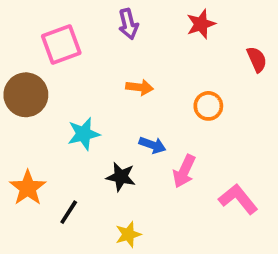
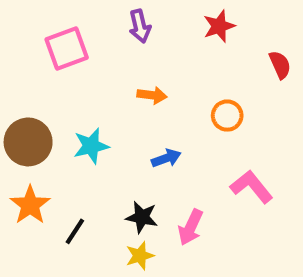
brown circle: (26, 95) -> (28, 142), moved
blue arrow: (153, 145) -> (166, 158), turned -40
pink arrow: (184, 171) -> (191, 227), moved
black star: (121, 177) -> (142, 217), moved
pink L-shape: (238, 199) -> (252, 187), moved

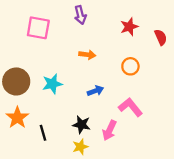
red star: (219, 26) -> (129, 27), moved
pink square: (67, 48) -> (38, 28), turned 30
pink L-shape: (252, 187) -> (130, 107), moved
black line: (75, 231) -> (43, 133), turned -49

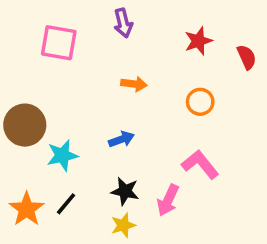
cyan star: (52, 84) -> (62, 155), moved
blue arrow: (95, 91) -> (121, 139), moved
orange star: (17, 118) -> (27, 209), moved
black line: (43, 133) -> (66, 204), turned 56

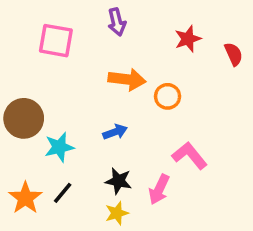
orange arrow: (134, 84) -> (127, 79), size x1.5
orange circle: (200, 102) -> (168, 96), moved

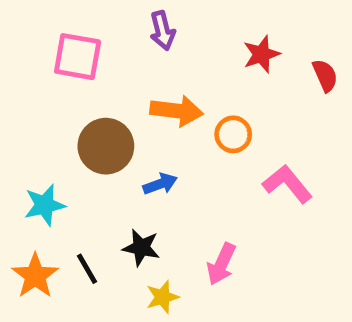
brown circle: (24, 118) -> (106, 146), moved
cyan star: (59, 147) -> (45, 205), moved
pink L-shape: (190, 156) -> (287, 184), moved
black star: (118, 181) -> (141, 248), moved
black line: (63, 193) -> (87, 269), turned -70

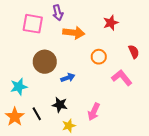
purple arrow: (162, 31) -> (58, 13), moved
red semicircle: (325, 75) -> (134, 52), moved
orange arrow: (177, 111) -> (74, 33), moved

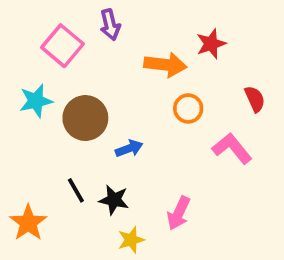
pink square: (33, 24) -> (63, 46), turned 30
orange arrow: (74, 33) -> (165, 65), moved
cyan star: (19, 87) -> (36, 101), moved
black line: (37, 114) -> (76, 190), moved

